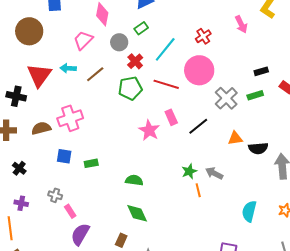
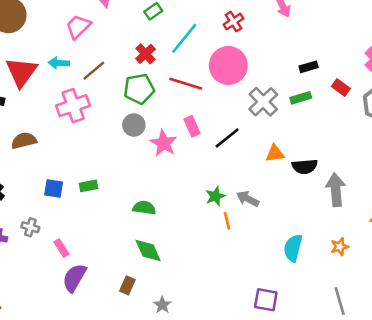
gray circle: (119, 42) -> (134, 125), moved
pink cross: (70, 118) -> (73, 106), moved
blue square: (64, 156) -> (54, 188), moved
gray cross: (55, 195) -> (30, 227), moved

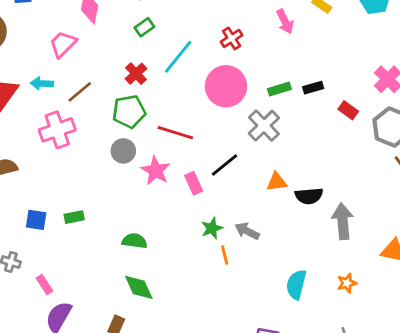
red line: (186, 84) -> (175, 133), moved
green rectangle: (301, 98) -> (279, 89), moved
pink rectangle: (192, 126) -> (194, 183), moved

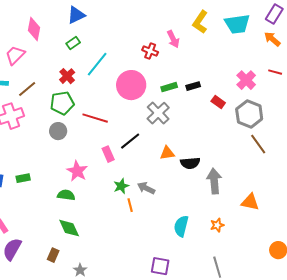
red cross: (232, 38) -> (150, 51), moved, turned -35
pink star: (156, 171) -> (77, 171), moved

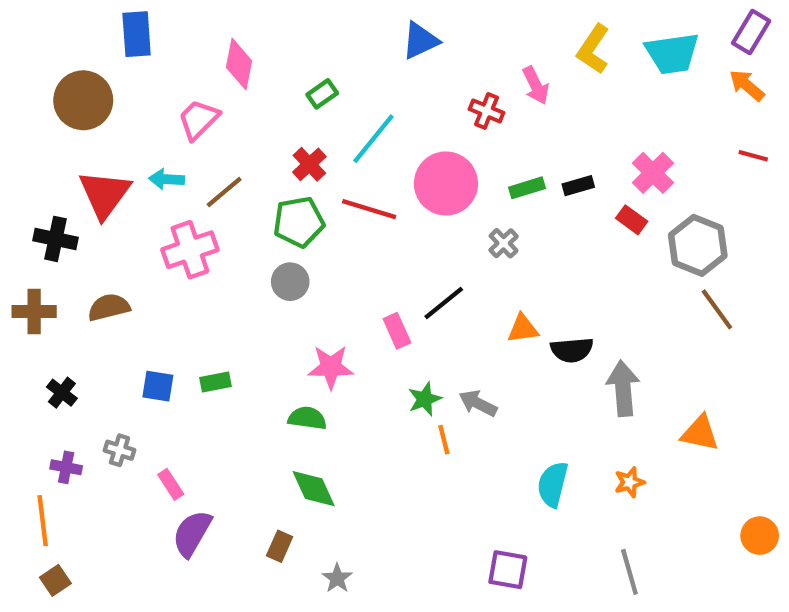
blue triangle: (76, 15) -> (420, 41), moved
pink cross: (246, 80) -> (653, 173), moved
gray cross: (158, 113) -> (504, 243), size x0.6
red line: (95, 118) -> (369, 209), moved
pink star: (77, 171) -> (331, 367), turned -30

